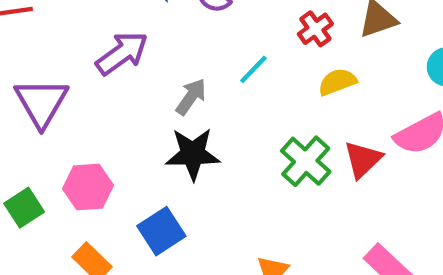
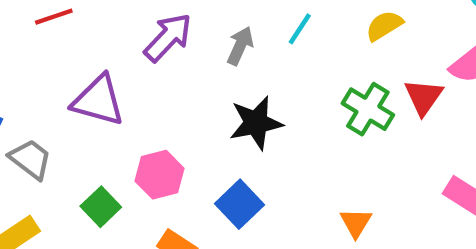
gray arrow: (191, 97) -> (240, 46), moved
purple triangle: (41, 102) -> (98, 101), turned -34

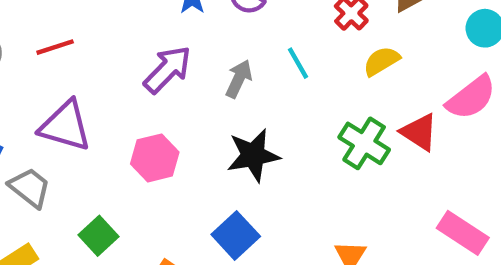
cyan line: (300, 29) -> (298, 63), turned -64
red triangle: (423, 97) -> (419, 132), turned -33
purple triangle: (98, 101) -> (65, 126), moved
pink hexagon: (159, 175) -> (155, 158), moved

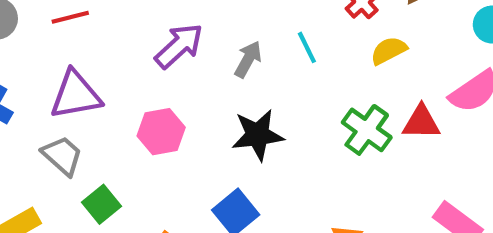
purple triangle: (65, 126) -> (76, 95), turned -30
red triangle: (419, 132) -> (421, 122), turned -36
gray trapezoid: (30, 188) -> (62, 156), moved

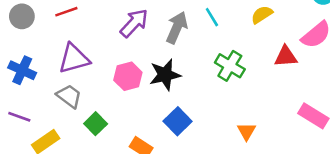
gray arrow: (248, 59) -> (177, 28), size x1.4
green cross: (367, 130) -> (230, 66), moved
black star: (258, 135) -> (165, 75), moved

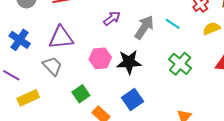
cyan line: (212, 17) -> (173, 24), turned -35
purple arrow: (134, 23) -> (112, 18), size x0.7
green square: (96, 124) -> (81, 94), moved

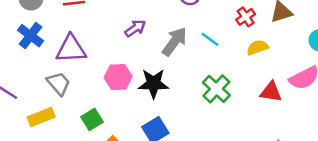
blue cross: (20, 40) -> (31, 36), moved
yellow rectangle: (28, 98) -> (41, 117), moved

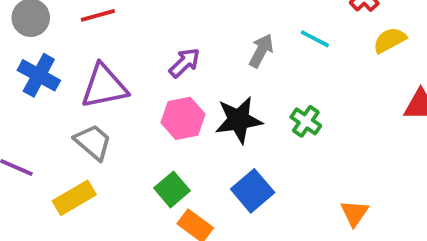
purple arrow: (135, 28) -> (185, 63), moved
gray arrow: (175, 42) -> (261, 51), size x0.7
green cross: (216, 89) -> (306, 121), moved, size x0.7
green square: (92, 119) -> (172, 189), moved

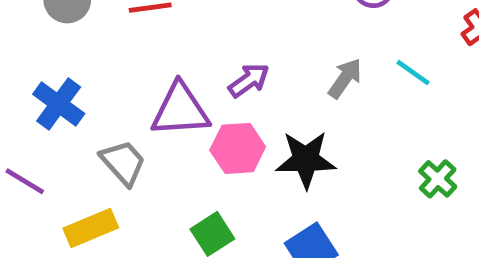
blue cross: (39, 75) -> (59, 104), moved
purple triangle: (104, 86) -> (180, 110), moved
green cross: (306, 121) -> (438, 179), moved

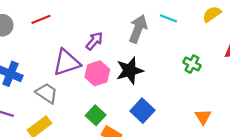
gray arrow: (345, 78) -> (138, 29), size x1.4

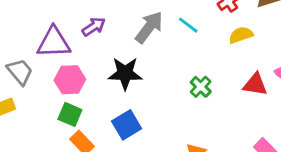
pink hexagon: (97, 73) -> (70, 80), moved
green square: (96, 115) -> (70, 114), turned -36

